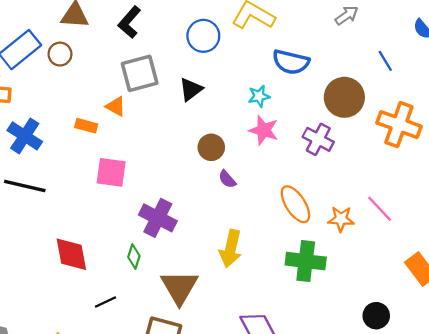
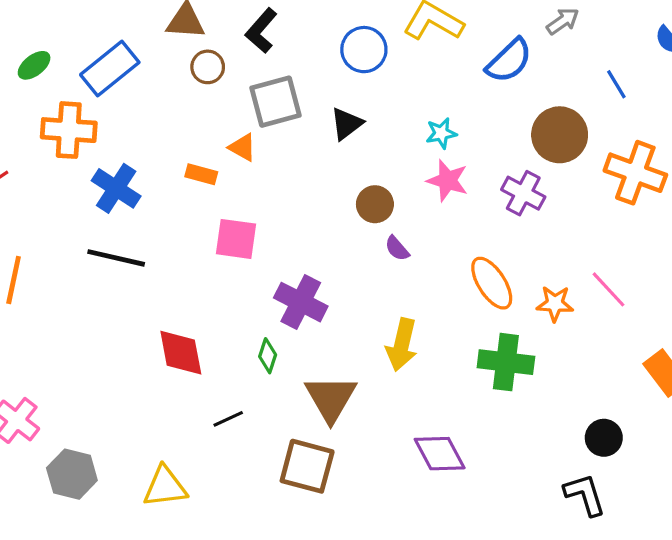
brown circle: (60, 54) -> (208, 67), moved
blue semicircle: (291, 62) -> (509, 61), moved, turned -57

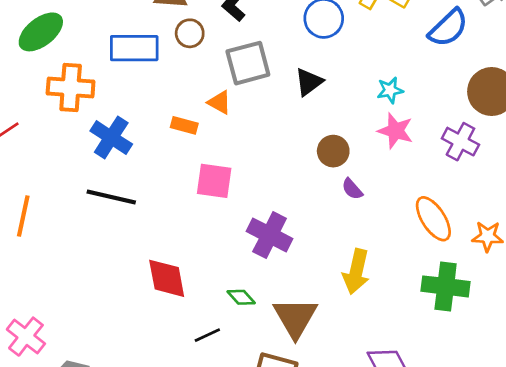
green ellipse: (34, 65) -> (41, 32), size x1.6
blue rectangle: (110, 68) -> (134, 48), moved, turned 39
green diamond: (268, 356) -> (241, 297), moved, turned -60

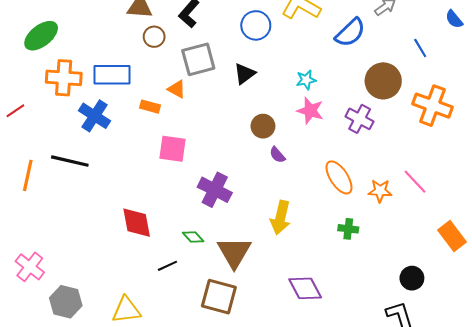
blue rectangle: (134, 48) -> (112, 75), moved
black line: (111, 197) -> (70, 161), moved
green cross: (446, 286) -> (348, 229), size x0.6

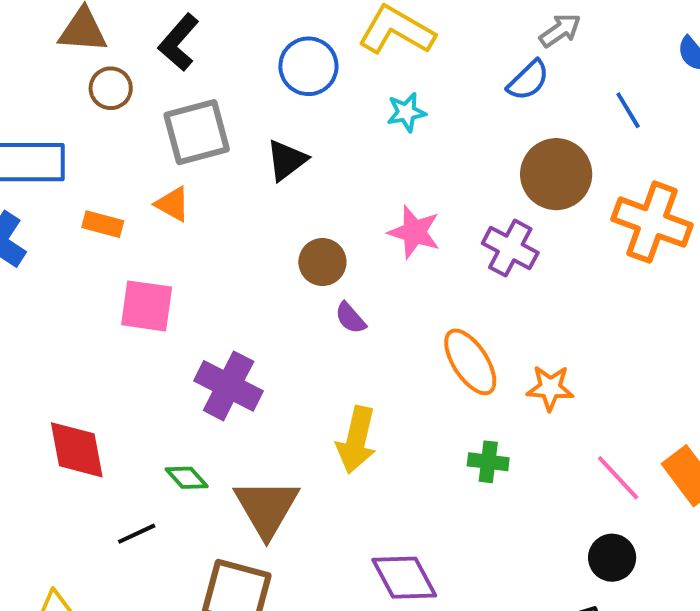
blue semicircle: (350, 33) -> (528, 80), moved, size x0.7
cyan star: (306, 80) -> (406, 112), moved
orange triangle: (177, 89) -> (173, 204), moved
pink line: (415, 182) -> (618, 478), moved

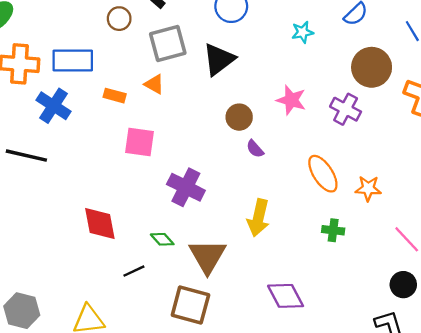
cyan star: (406, 112) -> (303, 32), moved
black triangle: (286, 160) -> (219, 59), size x1.4

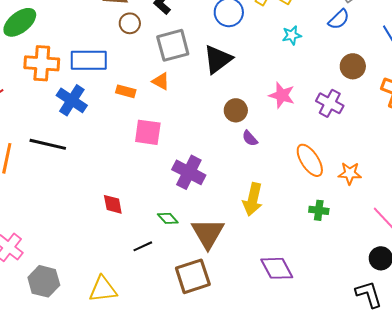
brown circle: (372, 67) -> (353, 66), size x0.7
red diamond: (100, 223) -> (113, 204), size x0.7
brown square: (190, 305) -> (193, 276), turned -33

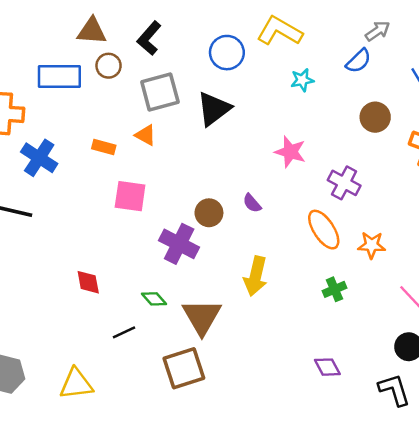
blue rectangle: (89, 60) -> (59, 76), moved
purple cross: (330, 103) -> (344, 183), moved
brown circle: (236, 110) -> (209, 213), moved
green cross: (319, 210) -> (335, 289), turned -30
purple diamond: (277, 268) -> (327, 367), moved, size x0.7

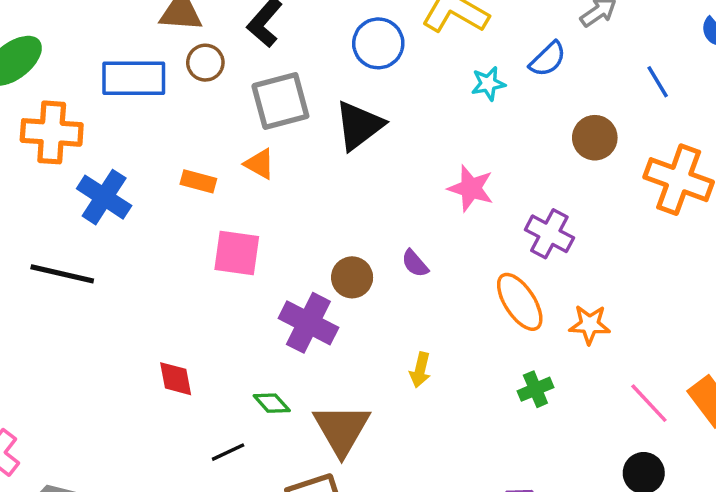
blue semicircle: (358, 61) -> (548, 59), moved
yellow arrow: (256, 276) -> (420, 370), size x0.6

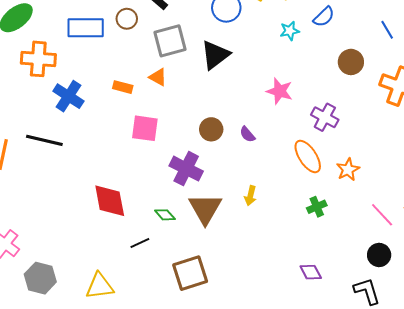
brown circle: (352, 277) -> (211, 129), moved
orange star: (590, 325) -> (348, 170), turned -30
red diamond: (176, 379) -> (110, 201), size x1.6
brown triangle: (342, 429) -> (205, 209), moved

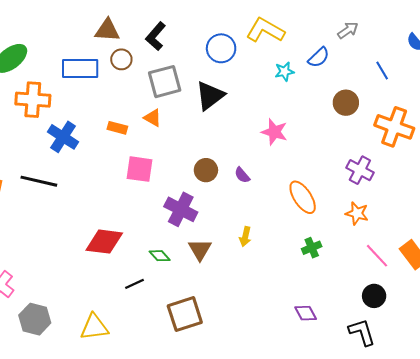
purple cross: (325, 117) -> (360, 170), moved
orange star: (348, 170) -> (357, 213), moved, turned -30
red diamond: (110, 201) -> (104, 242), turned -72
brown triangle: (205, 209) -> (200, 250), size x0.7

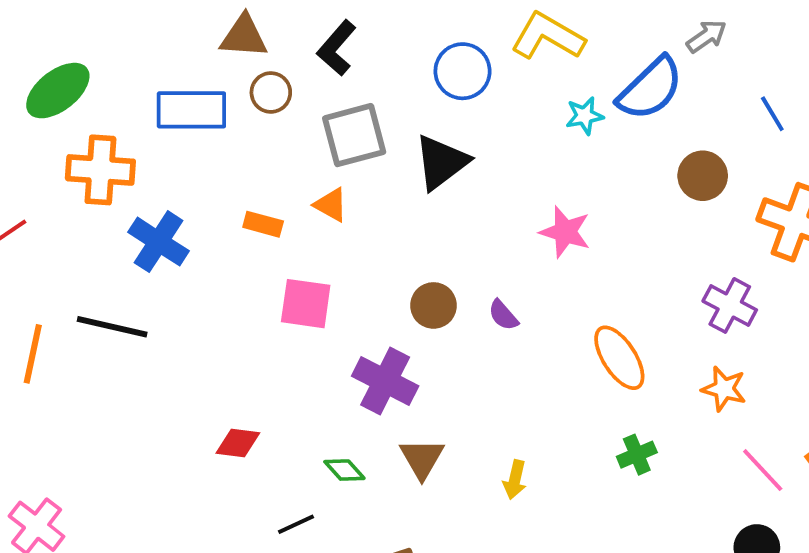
blue semicircle: (319, 57) -> (650, 89), size x1.6
yellow arrow: (245, 237) -> (515, 480), moved
red diamond: (104, 242) -> (238, 443), size x0.6

